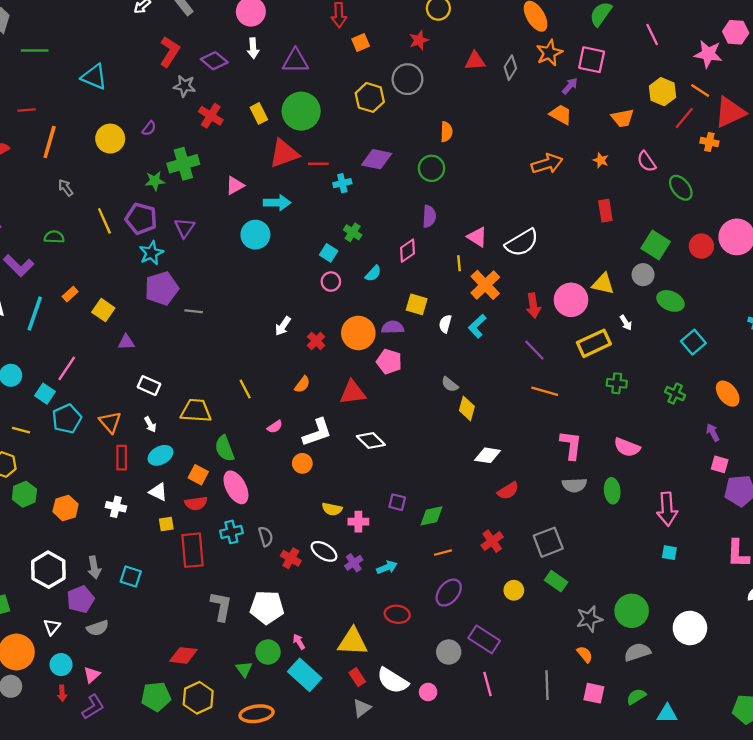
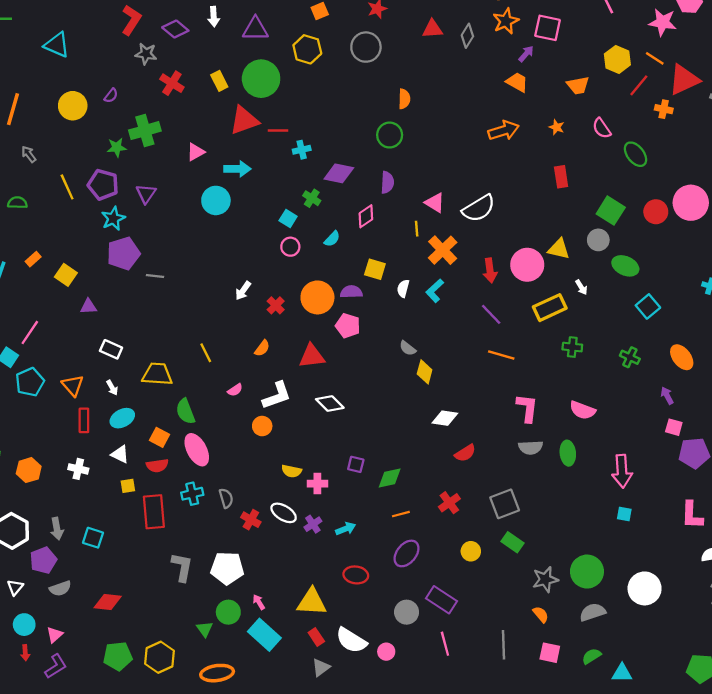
yellow hexagon: (370, 97) -> (307, 49), moved
purple diamond: (377, 159) -> (339, 173), moved
red diamond: (183, 655) -> (108, 602), moved

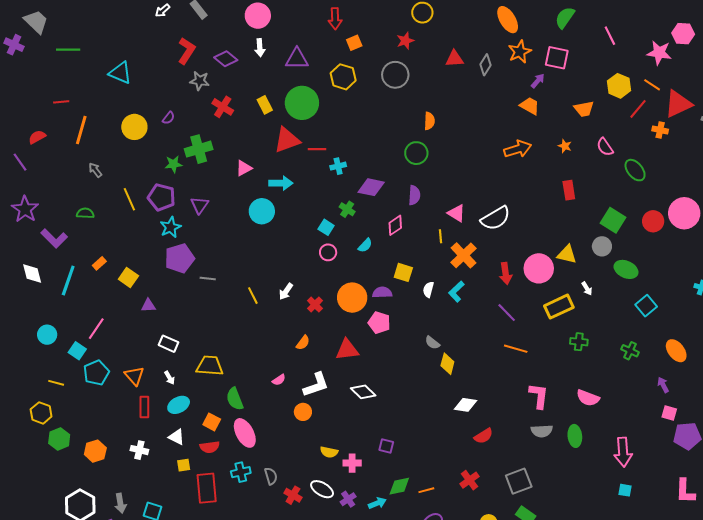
yellow line: (206, 353) -> (253, 296), moved
green diamond: (390, 478) -> (399, 486), moved

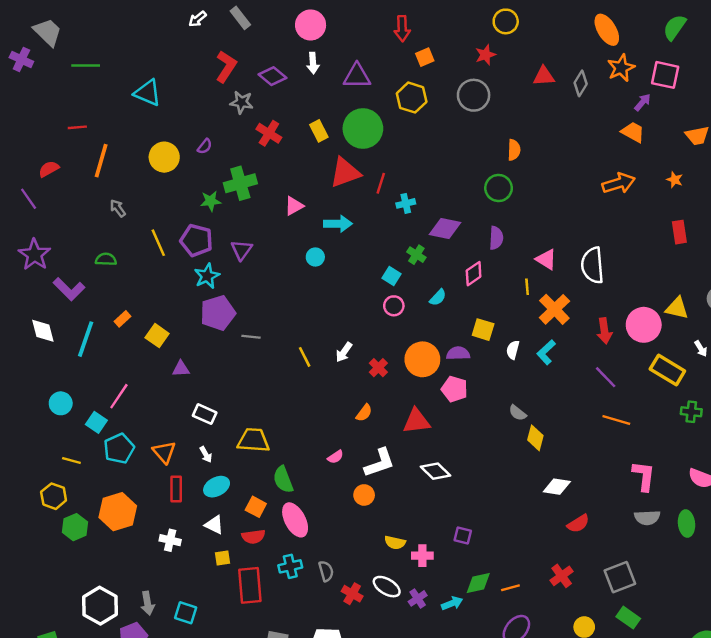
red line: (317, 149) -> (381, 183), turned -72
cyan circle: (262, 211) -> (315, 257), size x0.6
white semicircle: (496, 218) -> (593, 265), turned 116
yellow rectangle: (559, 307) -> (667, 370), turned 56
orange hexagon: (95, 451) -> (118, 512), moved, size x1.4

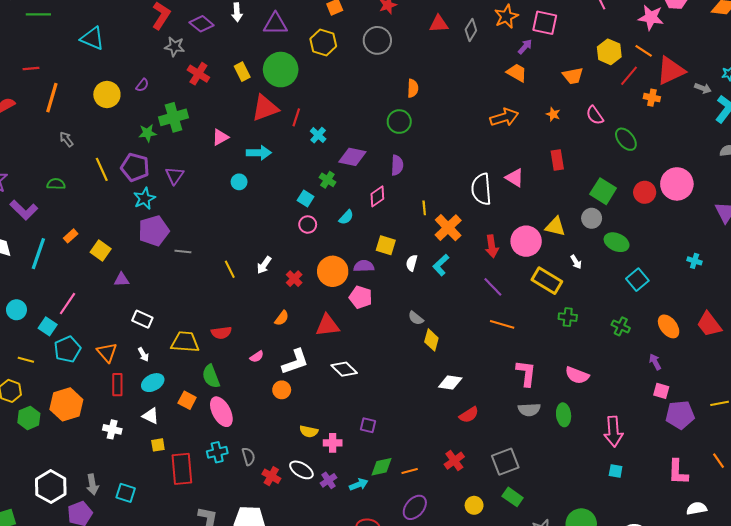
cyan cross: (406, 203) -> (318, 135), turned -35
pink triangle: (546, 259) -> (515, 178), moved
red semicircle: (253, 537) -> (221, 333), moved

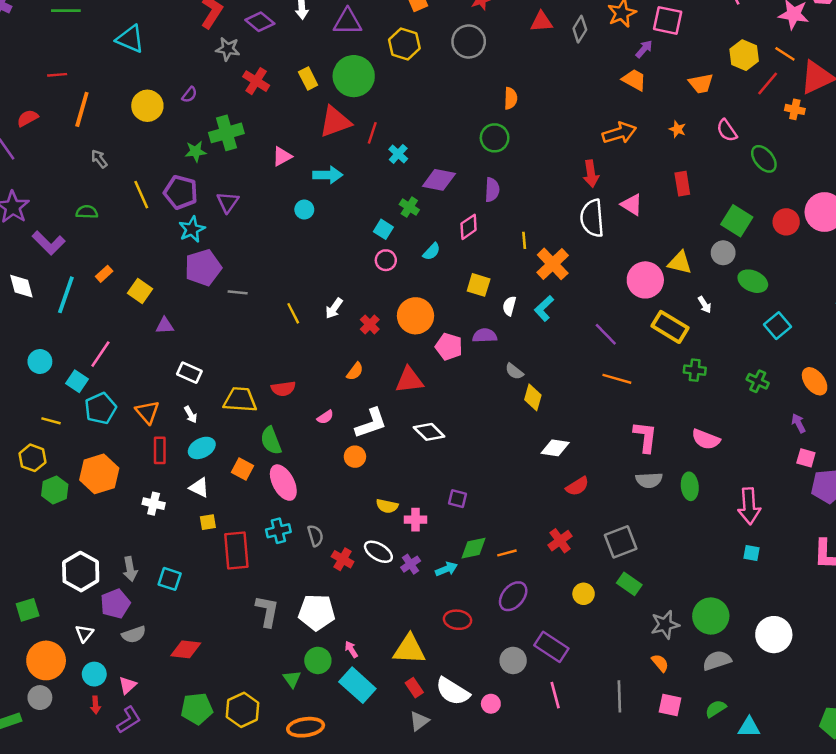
red arrow: (492, 246) -> (591, 174), moved
purple semicircle: (364, 266) -> (485, 336), moved

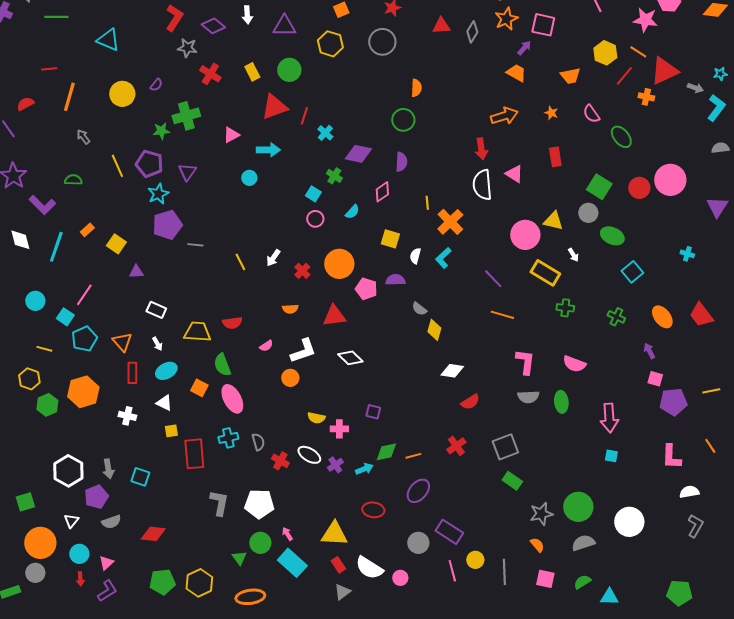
green circle: (354, 76) -> (289, 70), size x0.7
orange semicircle: (355, 371) -> (290, 309), turned 49
yellow circle: (584, 594) -> (475, 560), moved

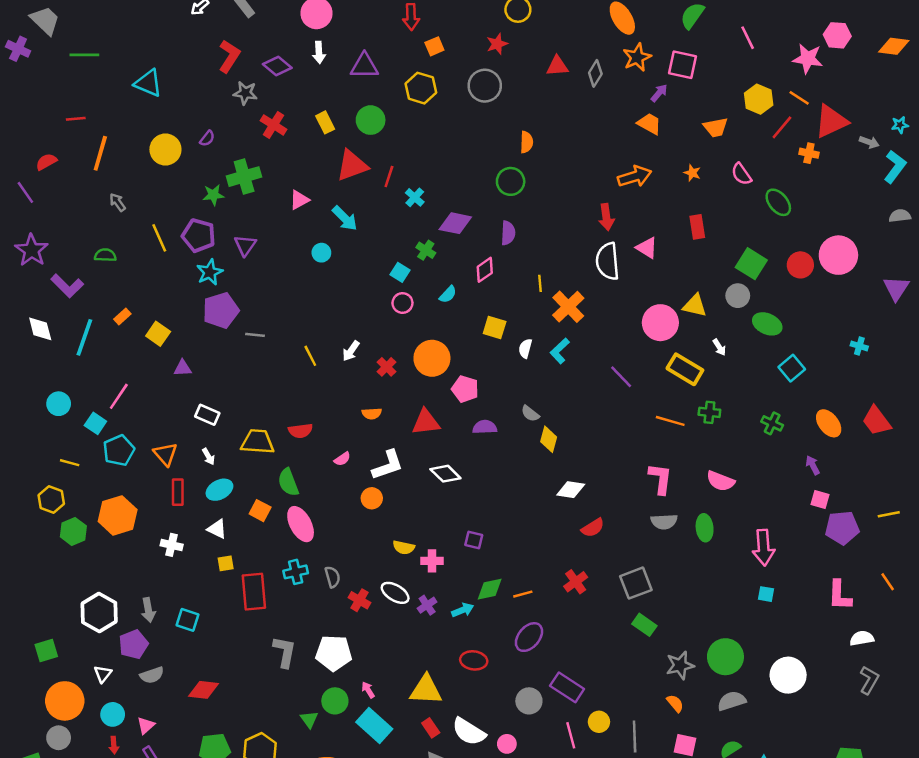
cyan arrow: (268, 150) -> (345, 218), turned 45
purple semicircle: (395, 280) -> (485, 427), moved
orange line: (502, 315) -> (670, 421), moved

